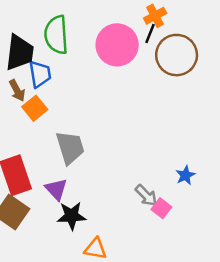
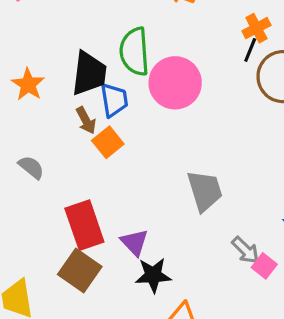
pink circle: (117, 45) -> (175, 83), moved
gray trapezoid: (70, 147) -> (205, 191), moved

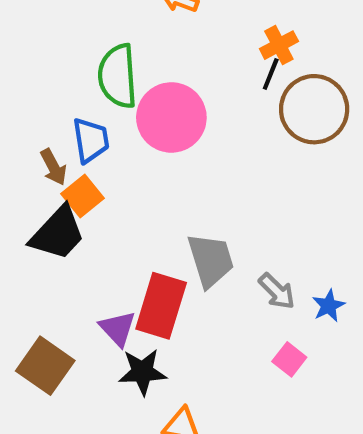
black trapezoid: (89, 73) -> (58, 233), moved, turned 36
red rectangle: (84, 225) -> (161, 306), moved, turned 36
gray arrow: (245, 250) -> (277, 291), moved

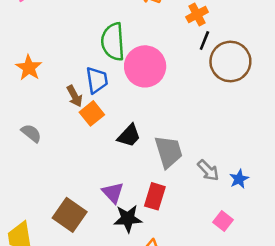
orange cross: (279, 45) -> (197, 14), moved
black trapezoid: (58, 233) -> (129, 136), moved, size x0.7
red rectangle: (161, 306) -> (155, 196), moved, size x0.7
pink square: (289, 359) -> (223, 221), moved

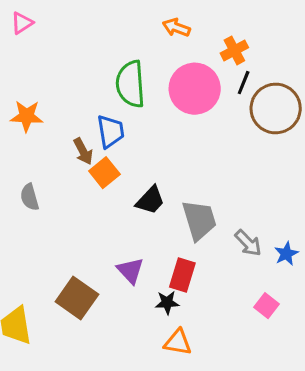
pink circle: (145, 66) -> (195, 89), moved
orange star: (29, 68) -> (27, 116), turned -30
gray semicircle: (31, 133) -> (30, 197), turned -145
black star: (128, 219) -> (167, 303), moved, size x0.7

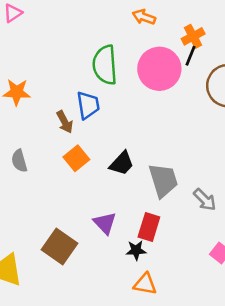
black line: (244, 83) -> (190, 56), moved
orange square: (104, 173) -> (76, 158), moved

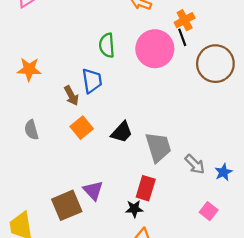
black line: (190, 56) -> (182, 37), turned -42
green semicircle: (105, 65) -> (107, 45), size x0.7
purple triangle: (105, 223) -> (93, 190), moved
brown square: (59, 246) -> (67, 205), turned 32

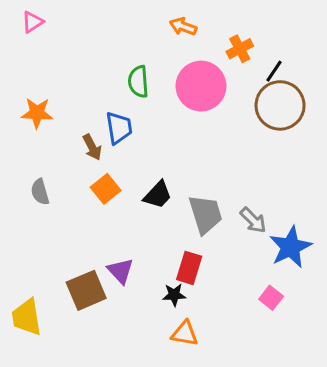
black line: (182, 37) -> (274, 71), moved, turned 54
gray arrow: (195, 164) -> (253, 220), moved
blue star: (223, 172) -> (290, 247), size x1.8

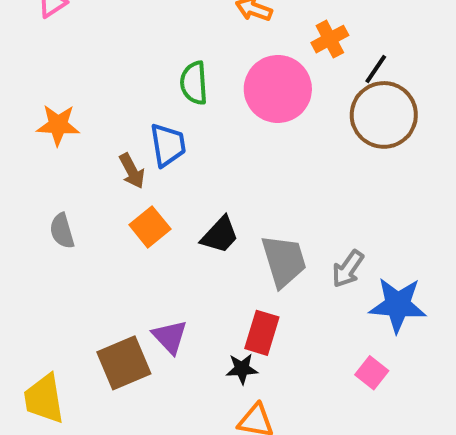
gray arrow: (253, 220) -> (348, 269), turned 80
blue star: (290, 247) -> (398, 305), turned 30

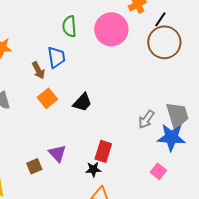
gray trapezoid: (284, 261) -> (177, 115), moved
brown square: (124, 363) -> (34, 166), size x0.6

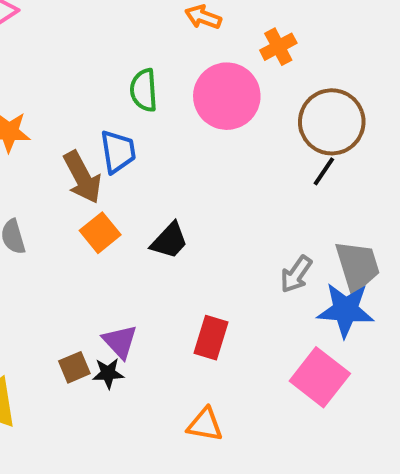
black line: (160, 19) -> (324, 171), moved
brown arrow: (38, 70) -> (82, 177), size x1.5
black star: (93, 169) -> (108, 373), moved
pink square: (158, 171) -> (320, 377), size x1.8

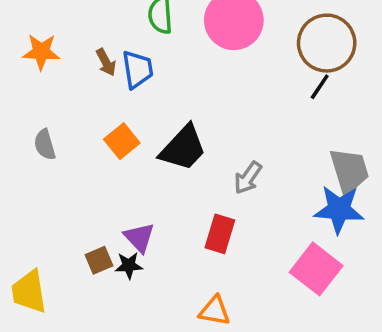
brown arrow: (82, 177) -> (106, 62), moved, size x0.6
black trapezoid: (169, 241) -> (183, 148), size x1.4
gray arrow: (296, 274) -> (248, 178), moved

